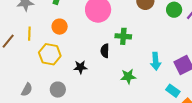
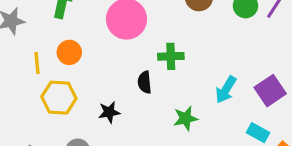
yellow line: (29, 34) -> (37, 63), moved
cyan arrow: (156, 61) -> (226, 90), turned 42

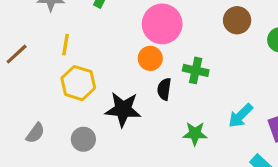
orange circle: (69, 52) -> (150, 58), moved
black star: (109, 112) -> (123, 109), size x1.6

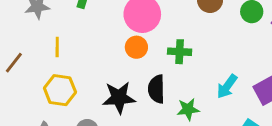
yellow hexagon: (78, 83) -> (60, 90), moved
black semicircle: (164, 89) -> (156, 89), moved, size x1.4

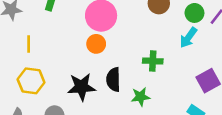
green cross: (180, 52) -> (153, 61), moved
cyan arrow: (227, 86) -> (188, 38), moved

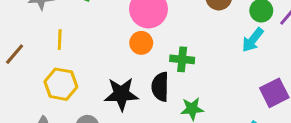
green cross: (153, 61) -> (182, 59), moved

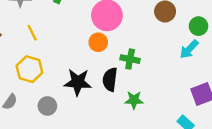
yellow line: (60, 40) -> (32, 33), turned -35

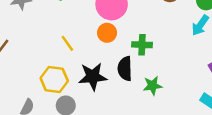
yellow line: (32, 33) -> (67, 43), moved
yellow hexagon: (29, 69) -> (54, 80), moved

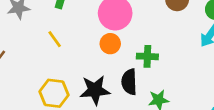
yellow line: (67, 43) -> (55, 39), moved

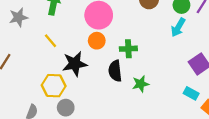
black star: (95, 90) -> (75, 64), moved

